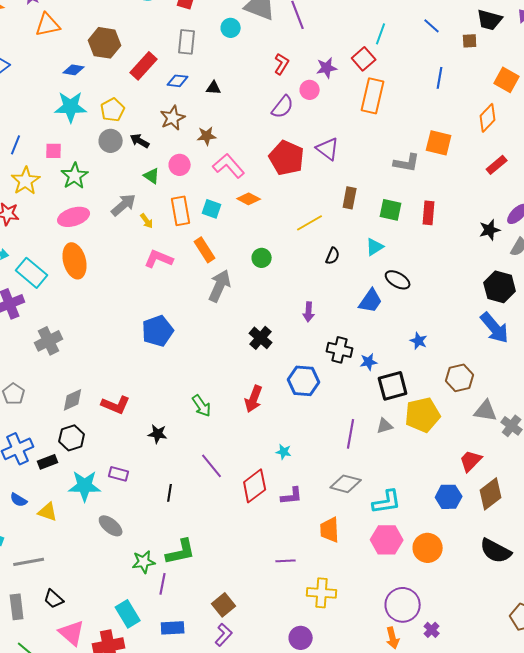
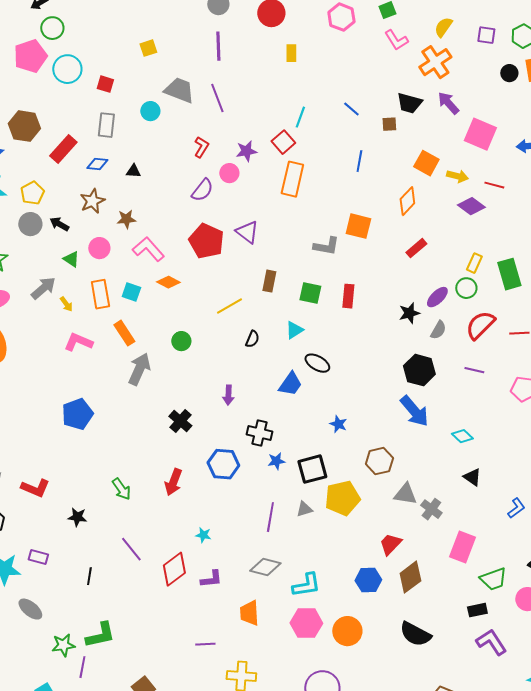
blue star: (369, 362) -> (276, 461), moved

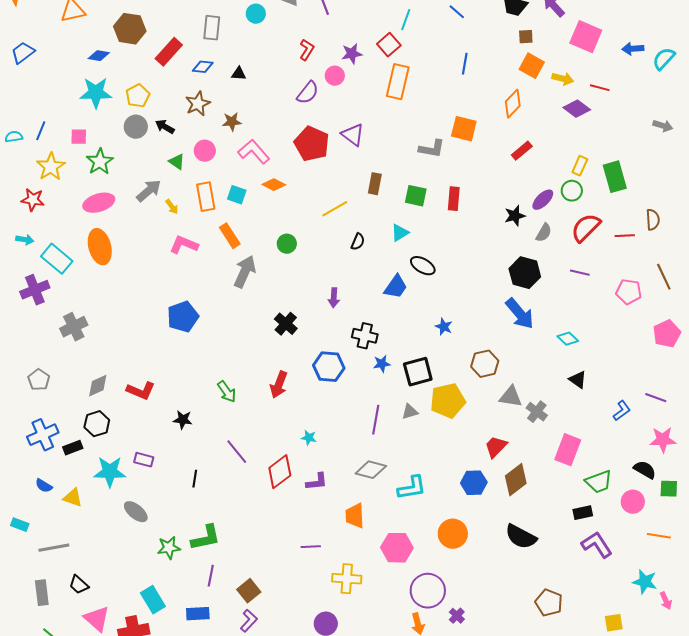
brown square: (389, 124) -> (526, 37), moved
pink hexagon: (306, 623) -> (397, 548), moved
purple line: (82, 667) -> (211, 576), moved

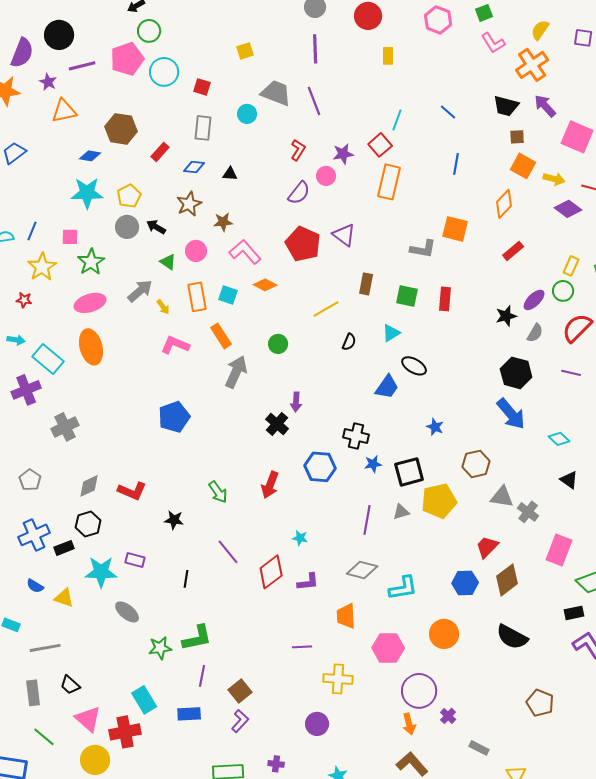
red rectangle: (169, 52) -> (160, 152), size x0.7
red star: (33, 200) -> (24, 300), size x0.7
purple arrow: (334, 298) -> (296, 402), moved

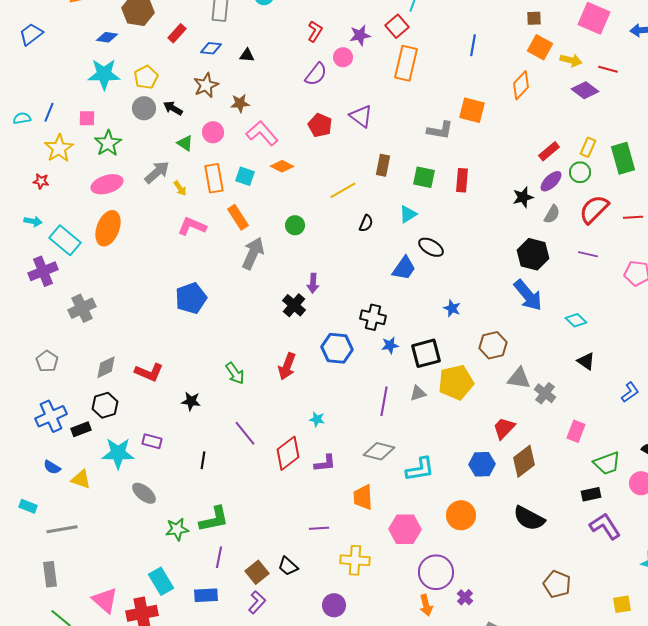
red pentagon: (303, 244) -> (320, 125), size x0.7
red rectangle: (513, 251) -> (549, 151), moved
orange ellipse: (91, 347) -> (108, 228), turned 36
pink rectangle: (559, 550) -> (576, 431), size x0.7
black trapezoid: (70, 685) -> (288, 566), moved

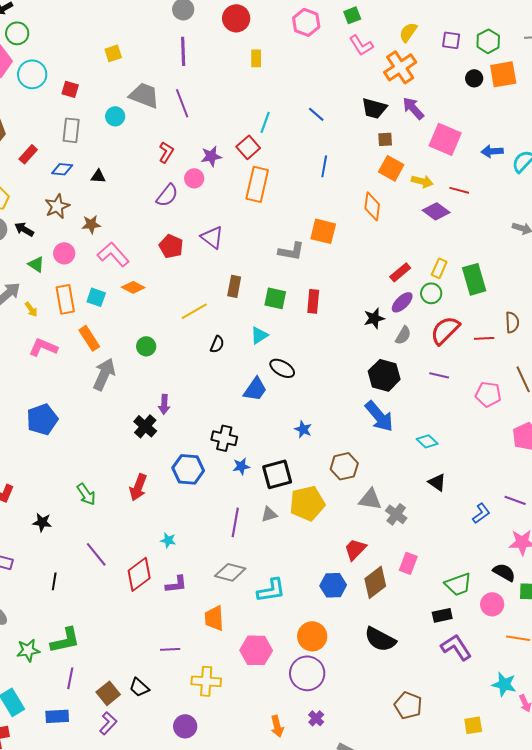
orange diamond: (521, 85) -> (372, 206), turned -36
pink rectangle: (576, 431) -> (408, 563), moved
purple circle: (436, 572) -> (307, 673), moved

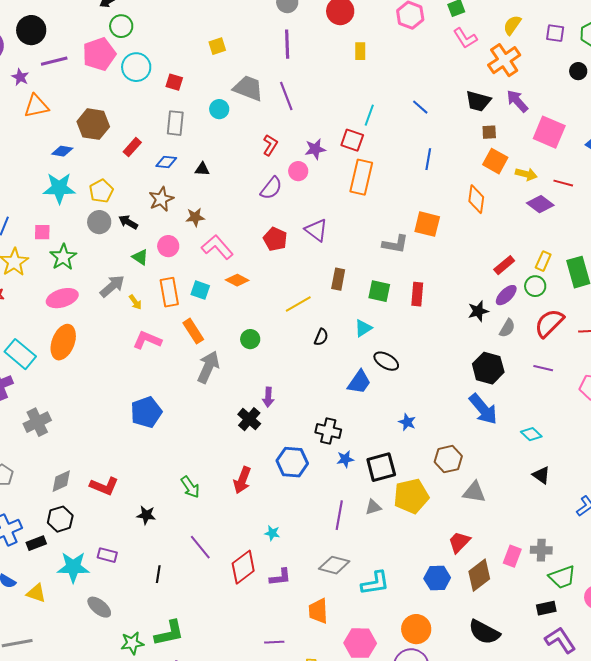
red square: (248, 147) -> (352, 140), turned -30
gray cross: (396, 514) -> (541, 550), moved, turned -35

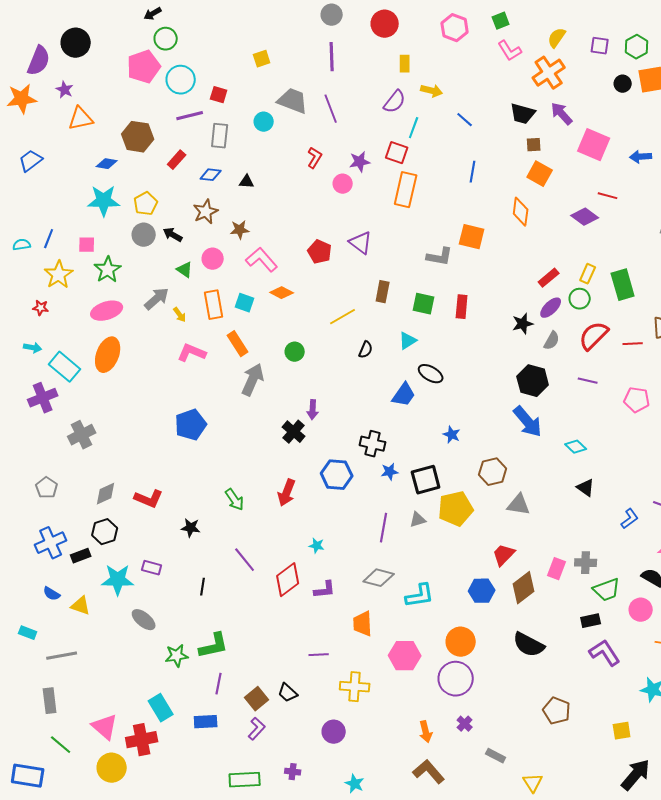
purple line: (54, 61) -> (190, 116), moved
yellow arrow: (526, 174) -> (432, 91), moved
purple semicircle: (271, 188) -> (395, 102), moved

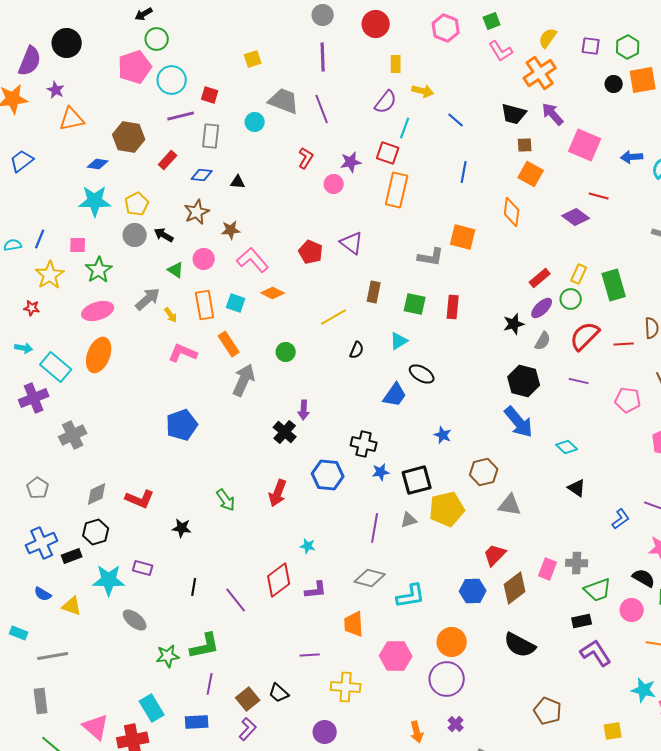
purple line: (245, 560) -> (236, 600), moved

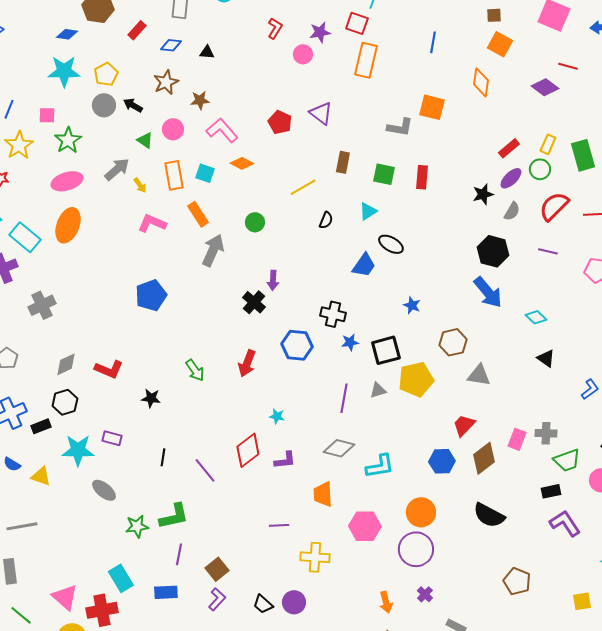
black trapezoid: (279, 693) -> (263, 604), moved

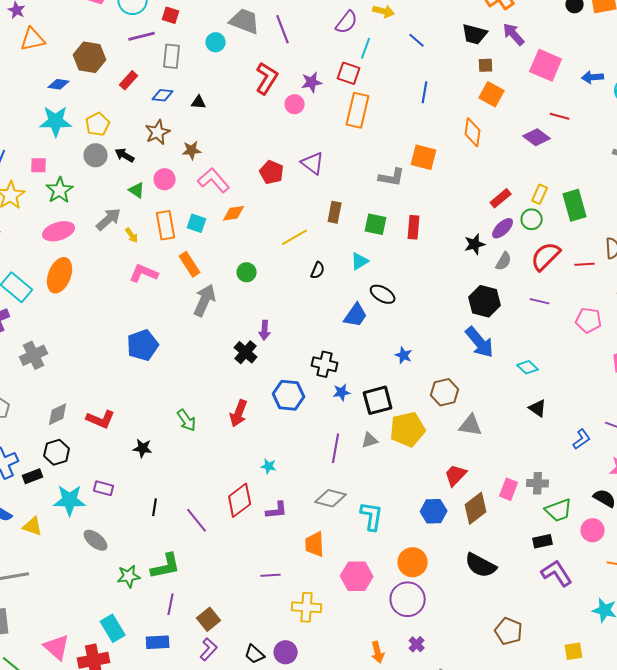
red L-shape: (275, 28) -> (267, 78), size x1.5
orange diamond: (242, 163) -> (234, 213), turned -35
cyan L-shape: (380, 466) -> (372, 516), turned -72

